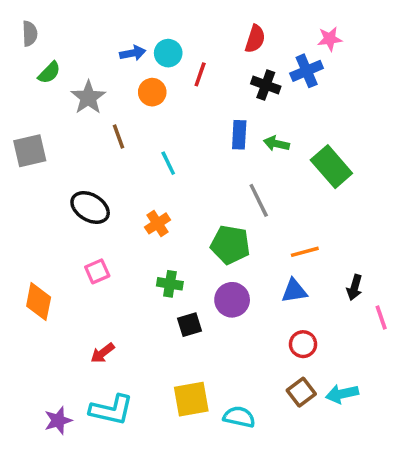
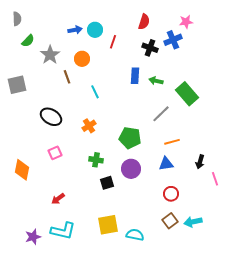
orange circle: (152, 92) -> (82, 59), moved
gray line: (259, 200) -> (161, 114), moved, turned 72

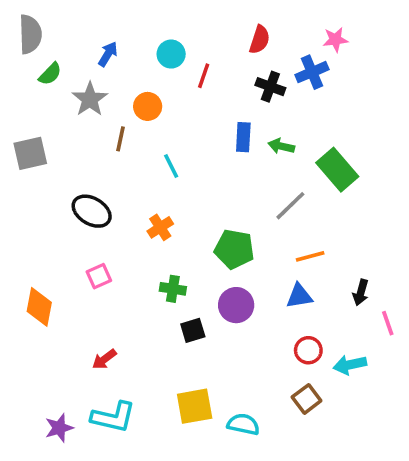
gray semicircle: (17, 19) -> (30, 34), size x1.5
blue arrow: (75, 30) -> (108, 54), moved, turned -48
brown line: (67, 77) -> (121, 139), turned 32
cyan arrow: (193, 222) -> (350, 365), moved

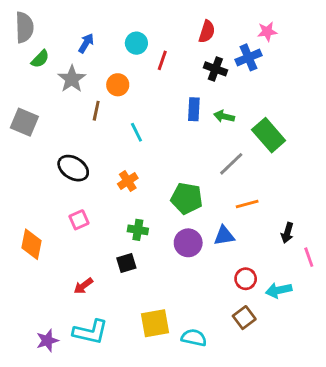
gray square: (30, 153) -> (24, 122), turned 36
blue triangle: (299, 296) -> (224, 236), moved
black square: (193, 330) -> (126, 263), moved

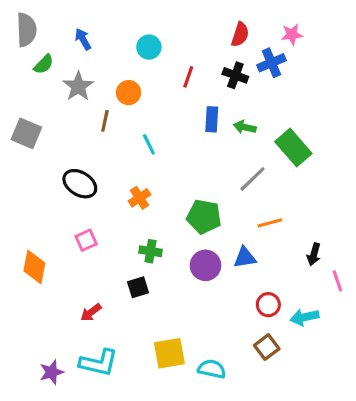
red semicircle: (207, 32) -> (240, 34), moved
blue arrow: (86, 43) -> (83, 39), moved, turned -60
red line: (162, 60) -> (188, 77), moved

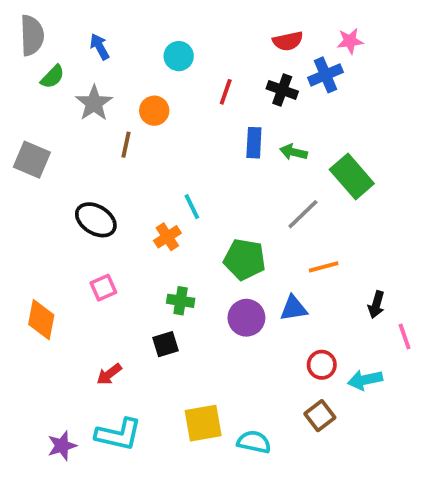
red semicircle: (240, 34) -> (288, 41), turned 60
cyan line: (149, 144) -> (192, 207), moved

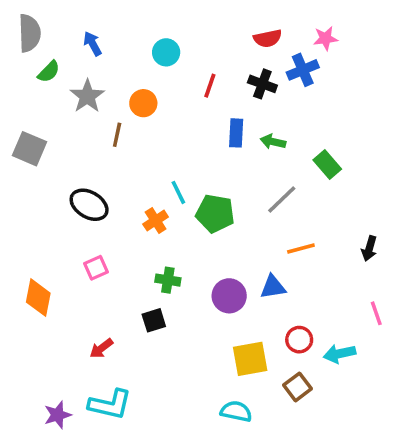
green rectangle: (352, 177) -> (327, 164), size x0.7
green pentagon: (245, 259) -> (215, 213), moved
black arrow: (376, 305) -> (369, 249), moved
yellow square: (203, 423) -> (250, 359), moved

